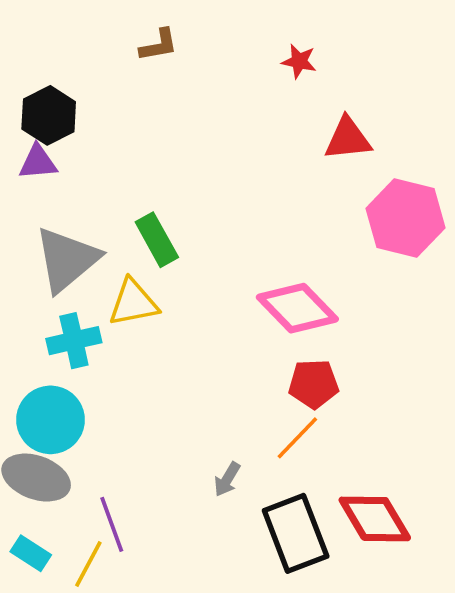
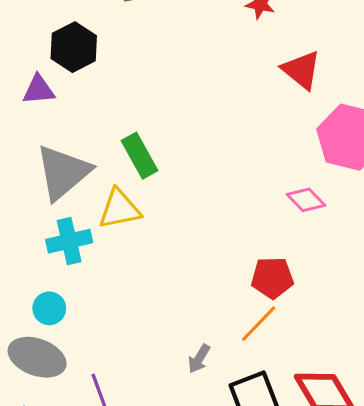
black hexagon: (49, 115) -> (74, 47), moved
red triangle: (348, 139) -> (301, 70), turned 45
pink diamond: (297, 308) -> (306, 200), moved, size x0.6
cyan circle: (51, 420) -> (49, 308), size x0.6

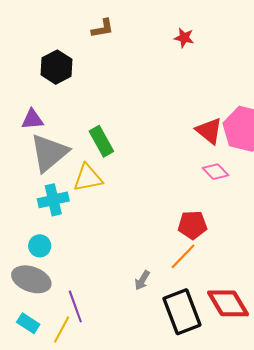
red triangle: (301, 70) -> (209, 131), moved
purple triangle: (39, 90) -> (32, 119), moved

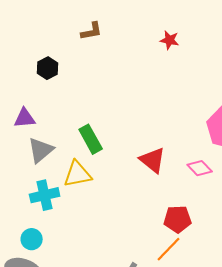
black hexagon: (56, 67) -> (48, 68), size x0.7
red triangle: (209, 131) -> (153, 160), moved
gray triangle: (49, 153) -> (41, 150), size x0.7

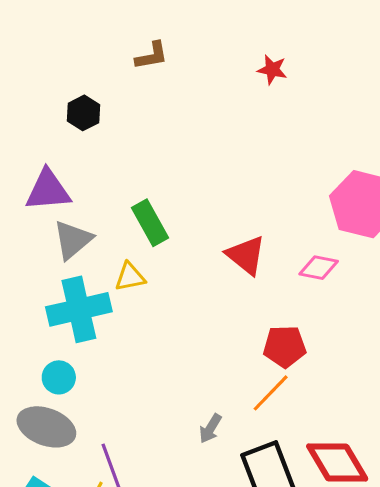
purple triangle: (25, 118) -> (48, 190), size x1.4
pink diamond: (200, 168) -> (319, 268), turned -35
yellow triangle: (78, 174) -> (130, 277), size x0.7
cyan cross: (45, 195) -> (79, 309), size x1.4

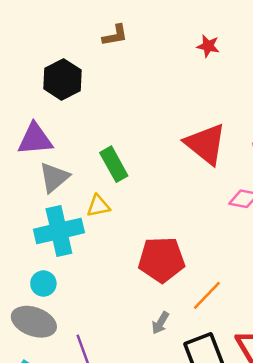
black hexagon: (84, 113) -> (63, 79), size x1.5
red triangle: (246, 255) -> (206, 144), moved, size x1.4
red pentagon: (285, 346) -> (162, 260), moved, size x1.4

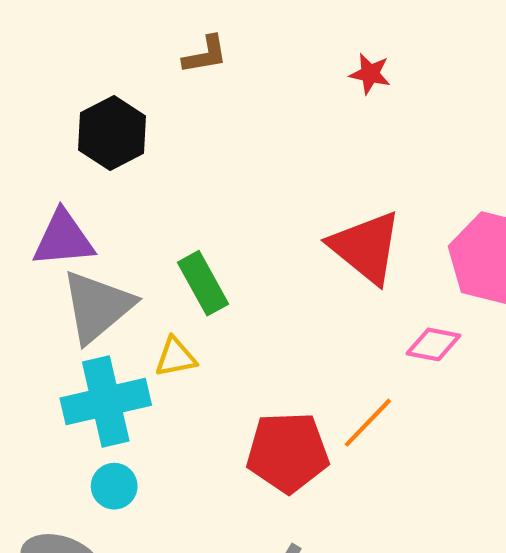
gray triangle: (54, 177) -> (97, 306), size x1.4
cyan circle: (43, 284) -> (114, 486), moved
orange line: (207, 295) -> (368, 423), moved

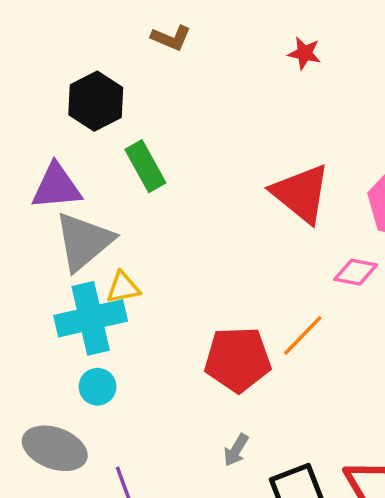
brown L-shape: (205, 55) -> (171, 38), turned 33
green rectangle: (203, 283) -> (145, 166), moved
yellow triangle: (175, 357) -> (123, 288), moved

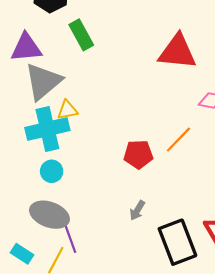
red triangle: (301, 193) -> (177, 52), turned -33
red pentagon: (238, 359) -> (138, 154), size x0.7
gray ellipse: (55, 448) -> (49, 215), moved

